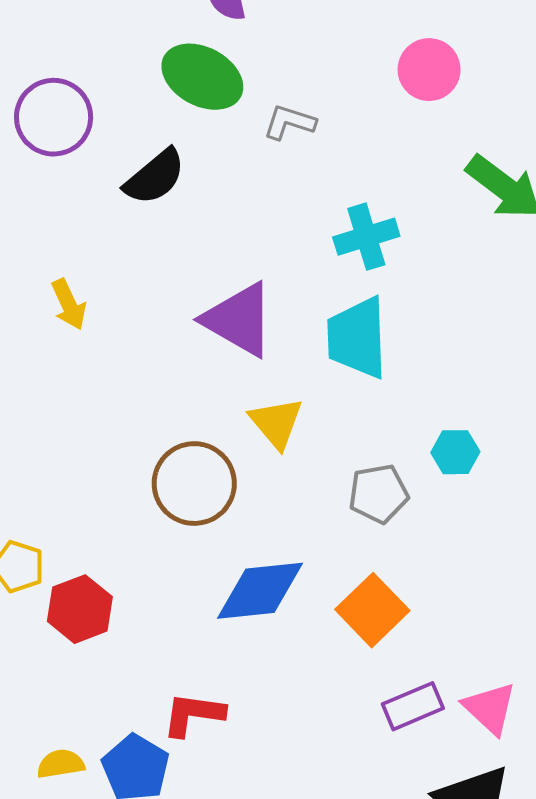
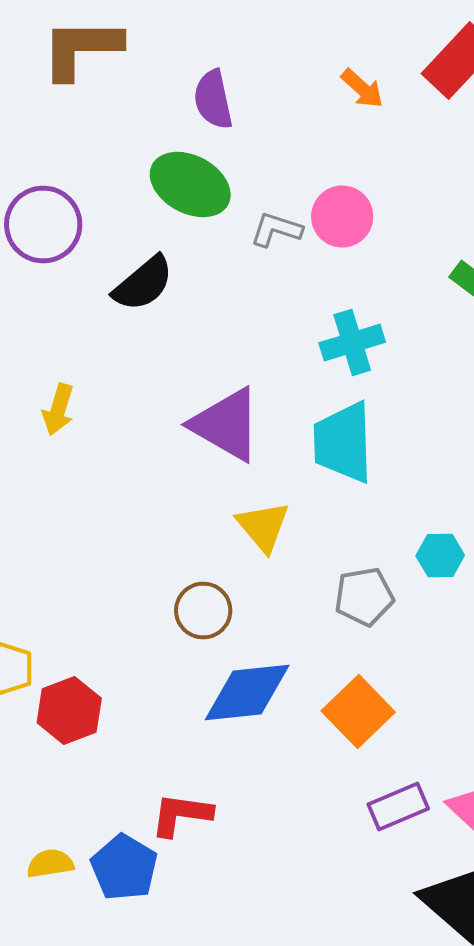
pink circle: (429, 70) -> (342, 216), moved
yellow arrow: (69, 304) -> (58, 410), turned 42
brown circle: (194, 484) -> (203, 610), moved, size x0.7

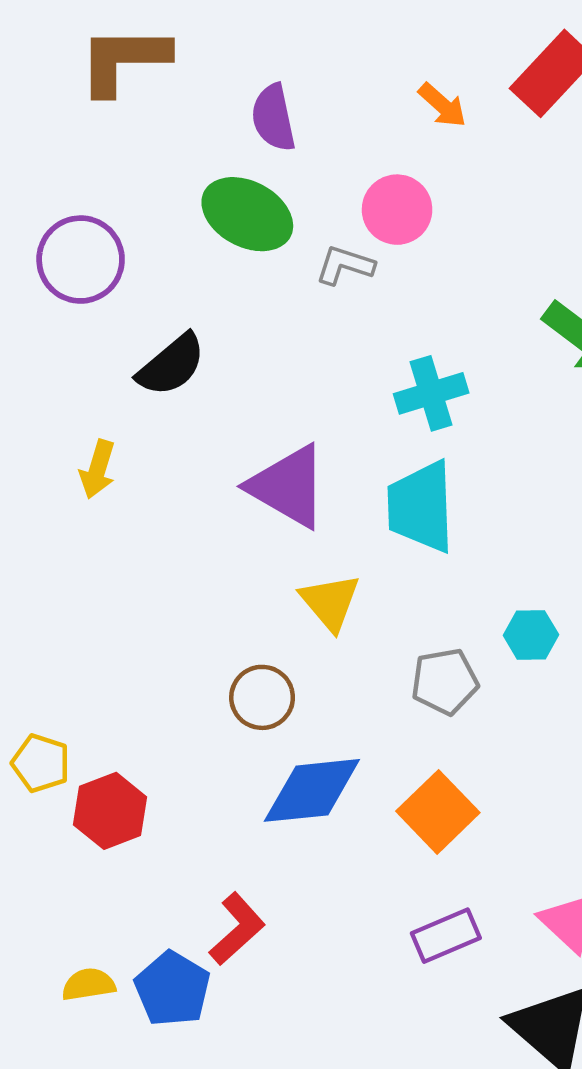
pink circle: (342, 216) -> (397, 210), moved
black semicircle: (143, 284) -> (171, 365), moved
purple rectangle: (398, 806) -> (446, 936), moved
red L-shape: (181, 814) -> (237, 929), turned 130

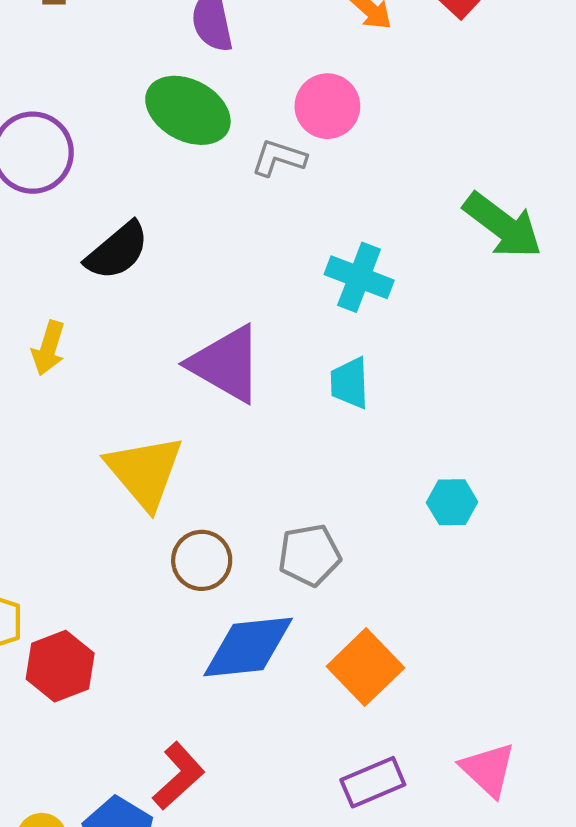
cyan cross: (431, 393) -> (359, 277), turned 38
cyan trapezoid: (421, 507) -> (350, 383), size x0.6
yellow triangle: (330, 602) -> (145, 472), moved, size x1.4
gray pentagon: (445, 682) -> (309, 555), moved

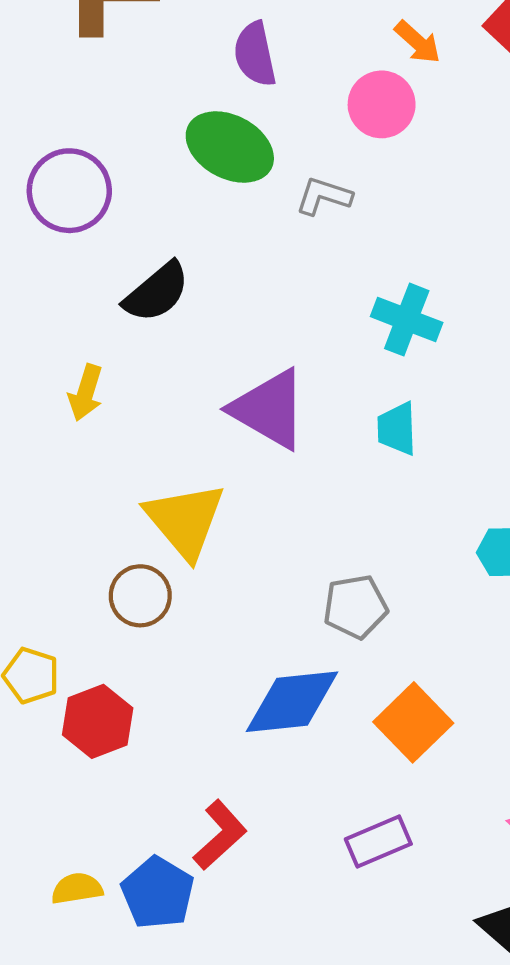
pink circle: (327, 106) -> (382, 104), moved
brown circle: (202, 560) -> (140, 596), moved
purple rectangle: (373, 782) -> (378, 842), moved

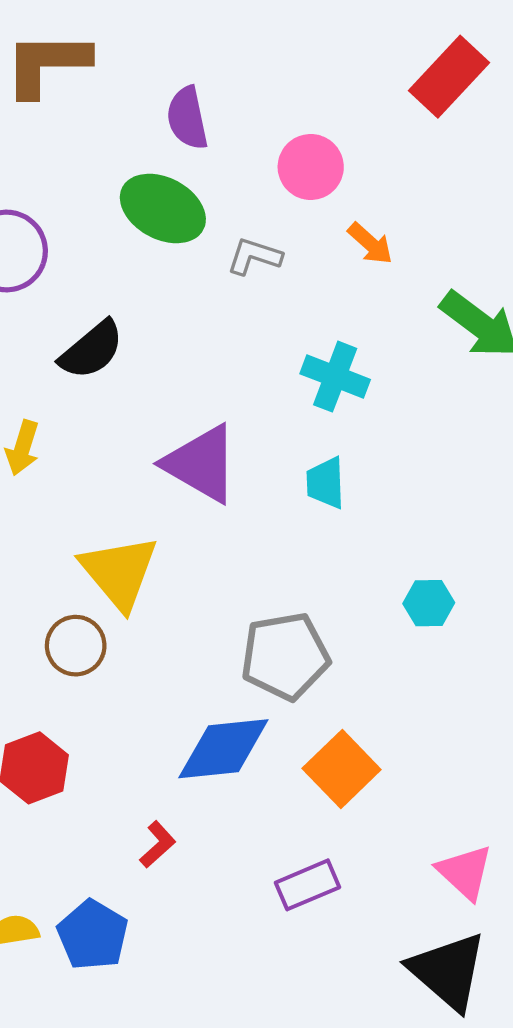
orange arrow: (418, 42) -> (370, 244), moved
gray pentagon: (355, 607) -> (285, 656), size x1.4
red L-shape: (220, 835) -> (158, 845), moved, size x0.7

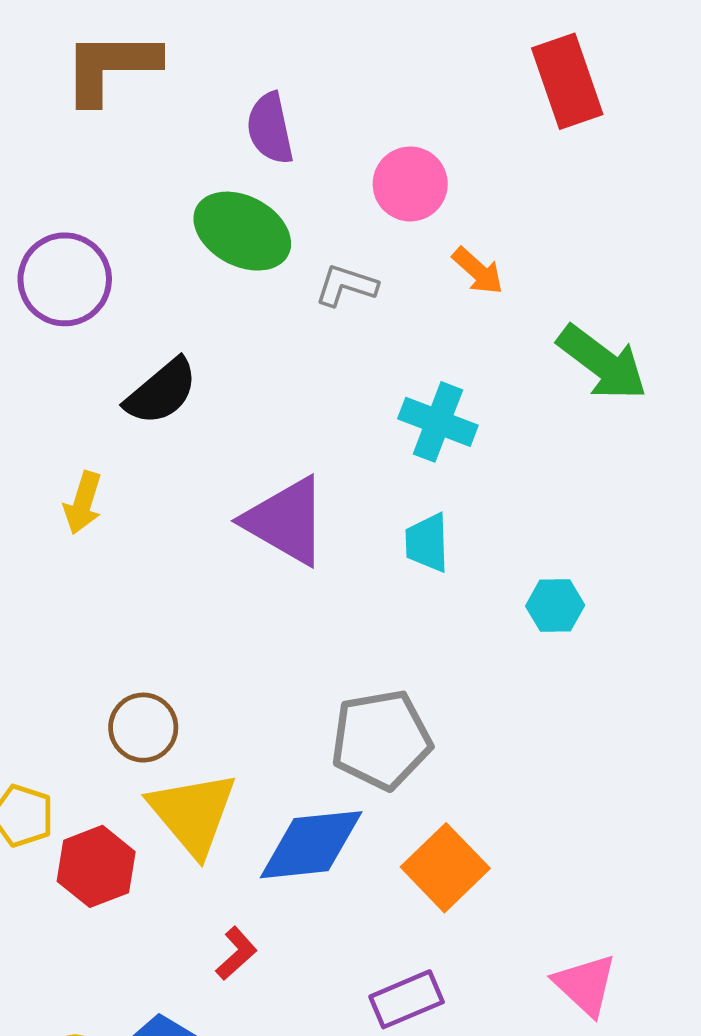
red rectangle: (449, 77) -> (567, 81), turned -62
yellow triangle: (119, 572) -> (193, 813), moved
cyan hexagon: (429, 603) -> (555, 606), moved

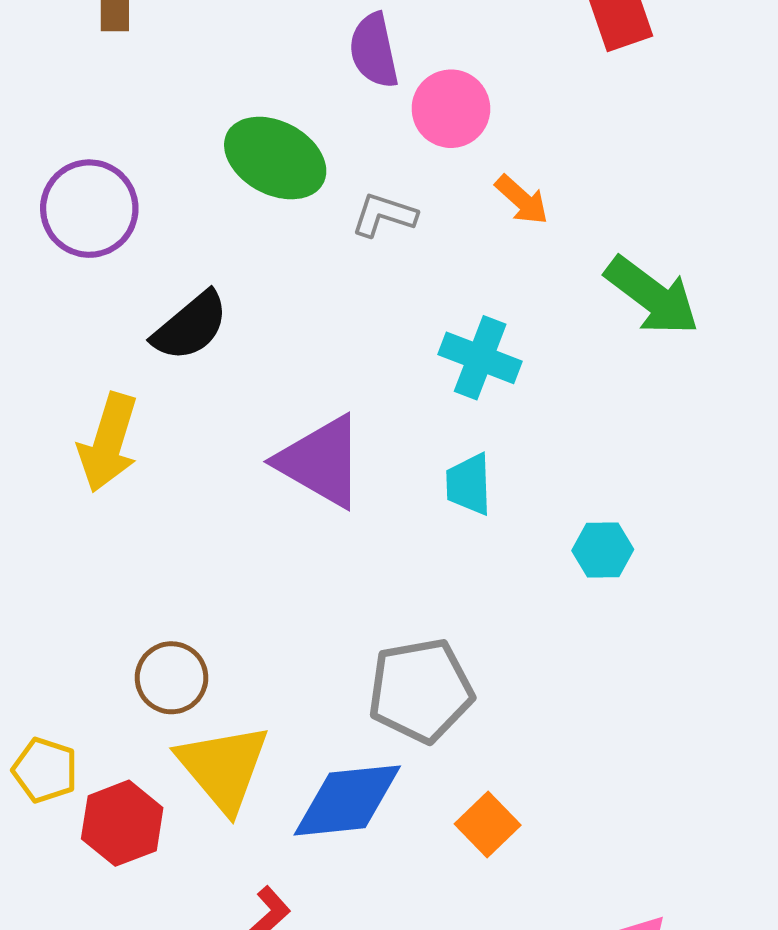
purple semicircle: (270, 128) -> (374, 51), moved
yellow arrow: (83, 503) -> (108, 443), size x1.5
orange square: (445, 868) -> (488, 824), size x0.7

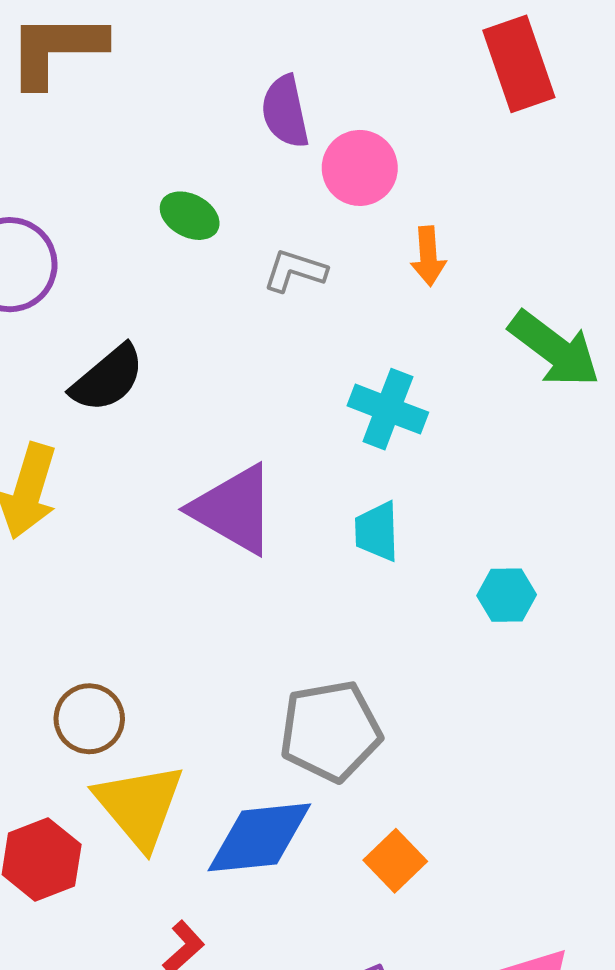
green ellipse: (275, 158) -> (190, 216), size x0.6
orange arrow: (522, 200) -> (428, 256), turned 44

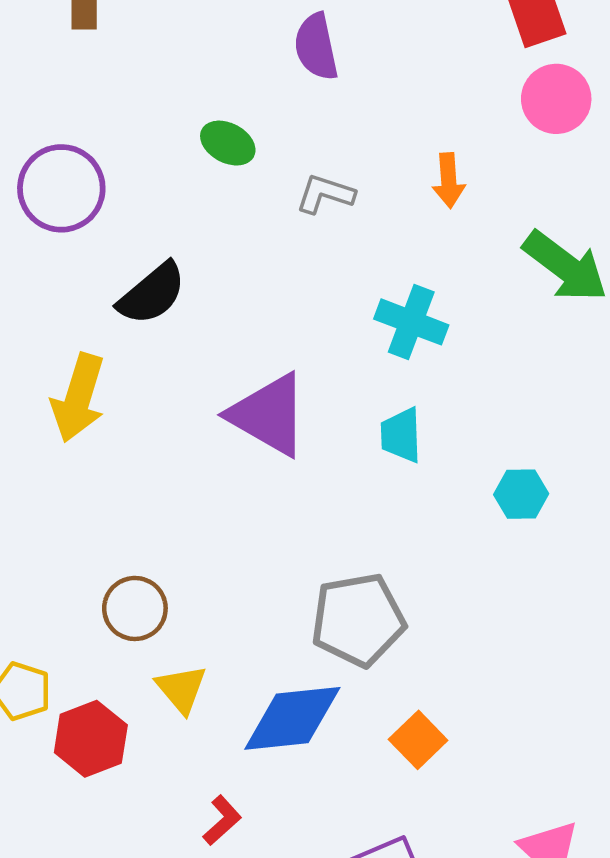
pink circle: (360, 168) -> (556, 99), moved
yellow triangle: (139, 806) -> (181, 689), size x0.6

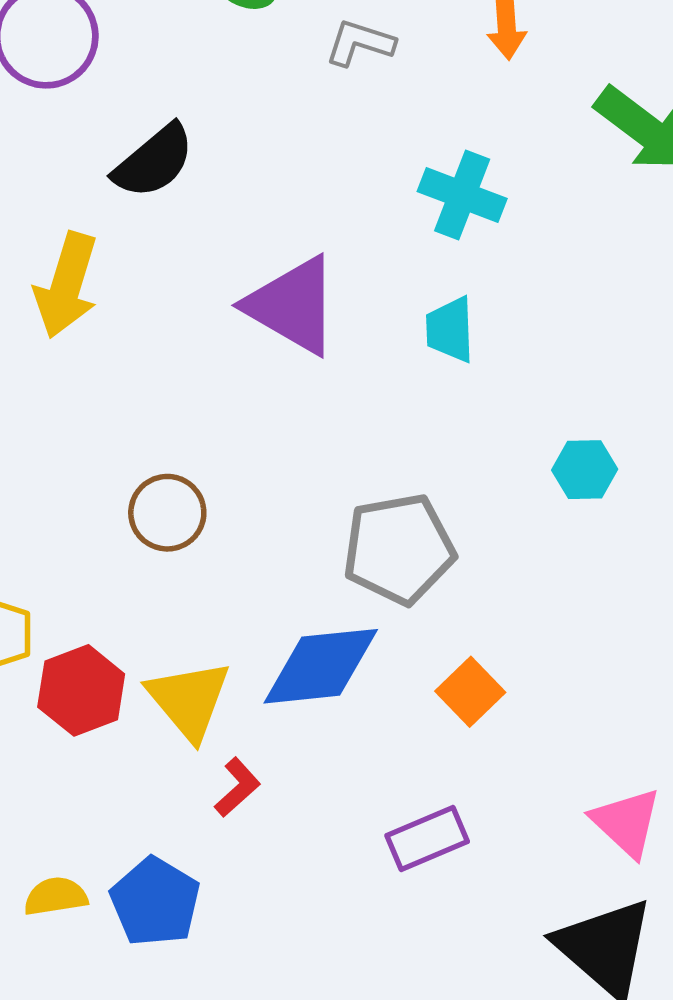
cyan hexagon: (521, 494) -> (585, 470), moved
brown circle: (135, 608) -> (167, 513), moved
yellow triangle: (181, 689) -> (189, 700), moved, size x1.4

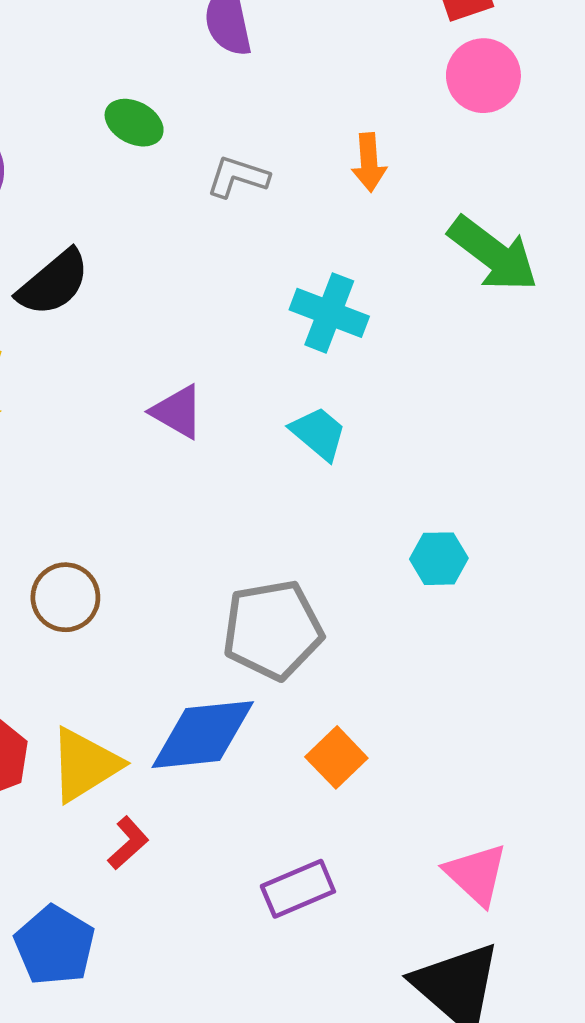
purple triangle: (293, 305) -> (177, 412), size x0.6
cyan trapezoid: (450, 330) -> (318, 433), turned 132
yellow triangle: (189, 700) -> (85, 765), turned 38

